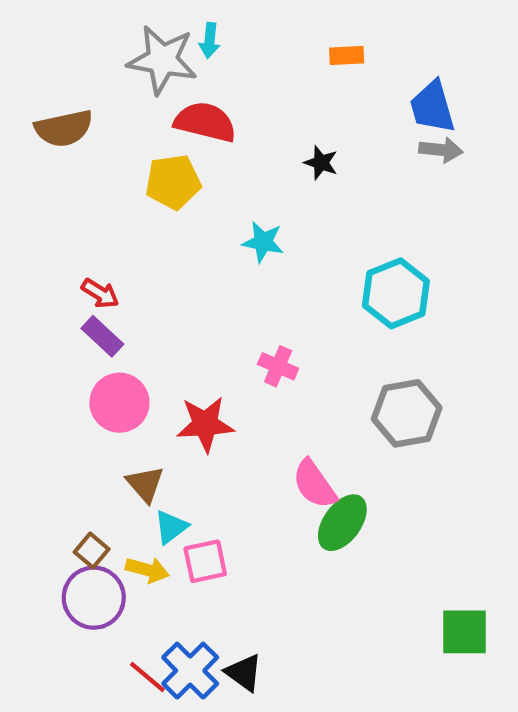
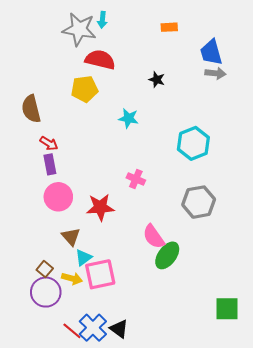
brown semicircle: (64, 128) -> (31, 109), moved, turned 88
purple rectangle: (102, 336) -> (50, 164), turned 36
pink square: (205, 561) -> (100, 274), size x1.4

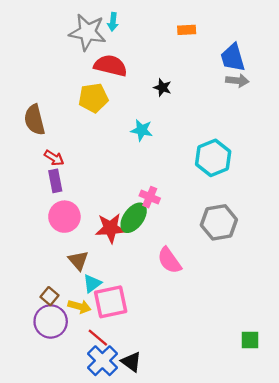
black star: (157, 80) -> (162, 88), moved
green ellipse: (167, 255) -> (134, 218), moved
green square: (227, 309) -> (250, 340), size x0.7
red line: (72, 331) -> (98, 338), moved

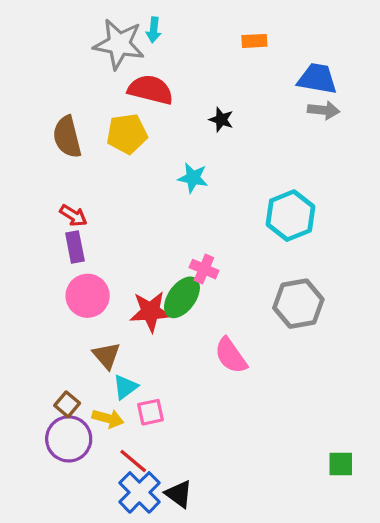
blue trapezoid: (233, 58) -> (317, 79), turned 116
brown semicircle: (34, 120) -> (67, 137), moved
pink square: (111, 302) -> (150, 412), size x0.6

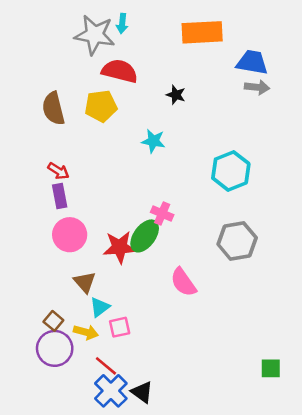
orange rectangle: (254, 41) -> (202, 32), size x2.0

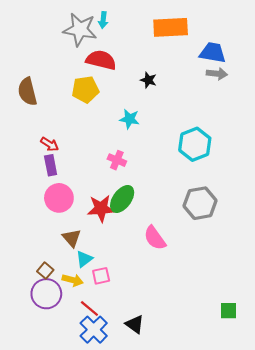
brown semicircle: (53, 109) -> (27, 92), moved
pink cross: (162, 213) -> (117, 160), moved
black triangle: (142, 392) -> (135, 324), moved

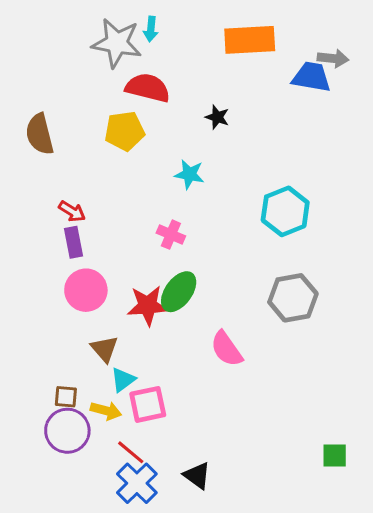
gray arrow: (217, 74) -> (333, 58), moved
brown square: (45, 271) -> (66, 397), turned -35
pink square: (101, 276) -> (148, 404), size x1.4

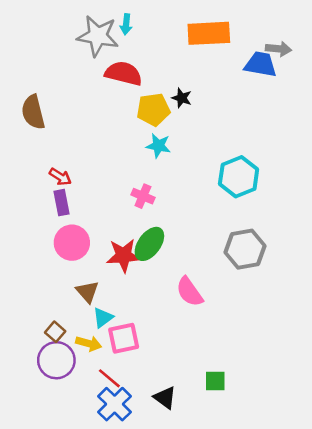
yellow pentagon: (125, 131) -> (153, 110), moved
brown square: (66, 397) -> (55, 332), turned 36
green square: (335, 455) -> (215, 381), moved

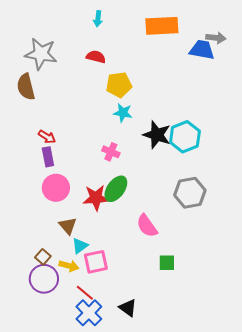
gray star: (98, 36) -> (41, 54), moved
red semicircle: (124, 73) -> (96, 57), size x0.7
black star: (182, 98) -> (157, 135), moved, size x1.8
green square: (215, 381) -> (167, 263), moved

